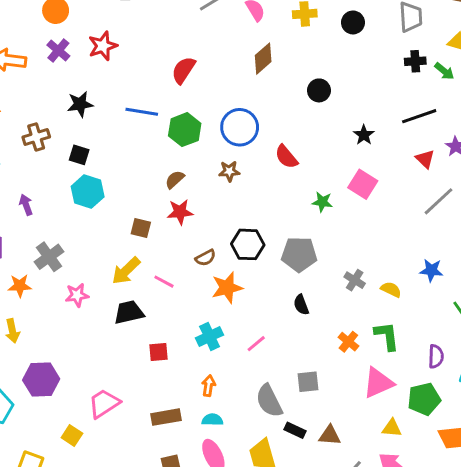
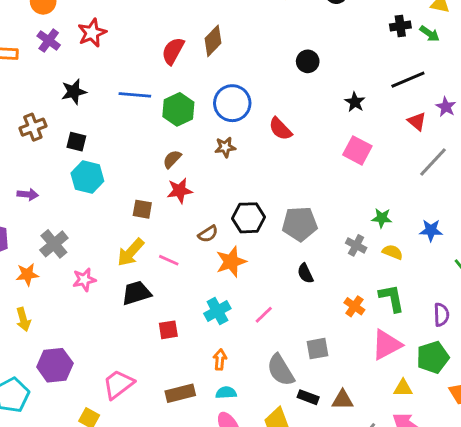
brown diamond: (263, 59) -> (213, 41), moved
green star: (322, 202) -> (382, 218), moved
purple arrow: (26, 205) -> (28, 194), turned 120

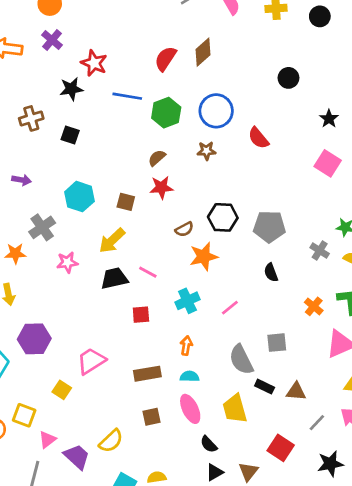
red star: (92, 33) -> (94, 63), moved, turned -30
cyan hexagon: (87, 177) -> (79, 197), moved
pink line: (169, 260) -> (148, 272), moved

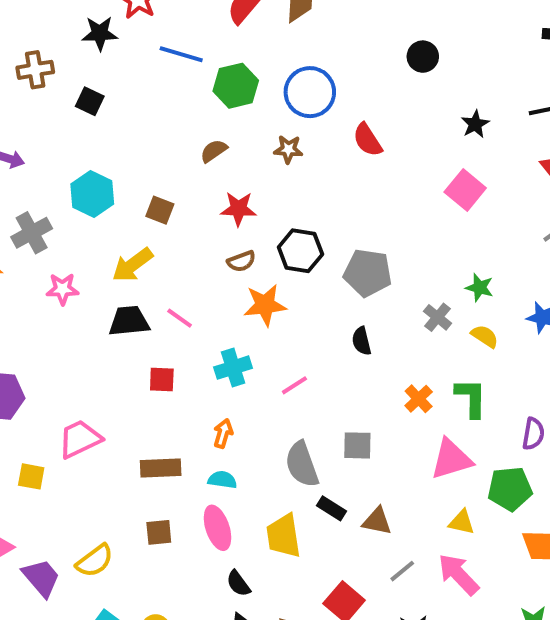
red star: (161, 187) -> (238, 209), moved
yellow square: (62, 390) -> (31, 476), turned -30

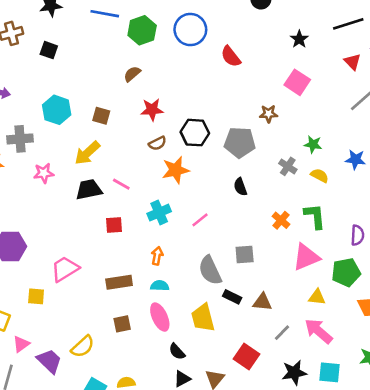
brown star: (288, 149) -> (269, 114), moved
gray cross: (32, 233) -> (20, 139), turned 30

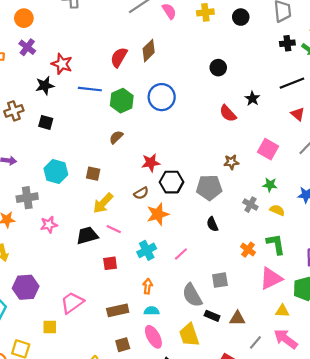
red semicircle: (231, 57) -> (228, 113), moved
pink square: (297, 82) -> (268, 149), moved
red star: (152, 110) -> (151, 163), moved
yellow arrow: (87, 153) -> (103, 203), moved

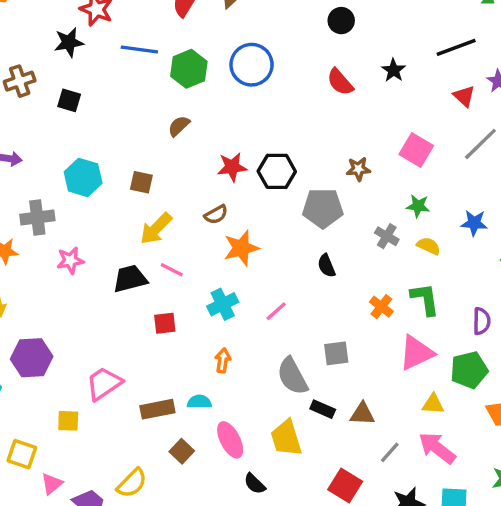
red semicircle: (228, 113) -> (340, 82), moved
black hexagon: (171, 182) -> (277, 171), moved
brown rectangle: (118, 310) -> (157, 409), moved
cyan semicircle: (152, 311) -> (199, 402), moved
brown square: (123, 345) -> (182, 451), turned -32

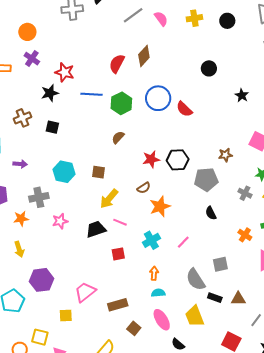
red semicircle: (340, 82) -> (184, 109), moved
cyan semicircle: (199, 402) -> (158, 293), moved

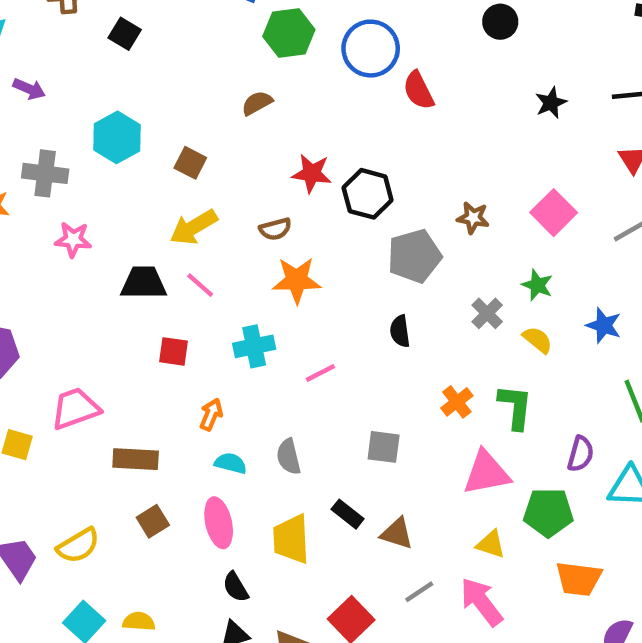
gray pentagon: (206, 179) -> (414, 256), turned -30
orange arrow: (154, 273) -> (211, 415), moved
gray semicircle: (196, 280) -> (289, 457), moved, size x0.7

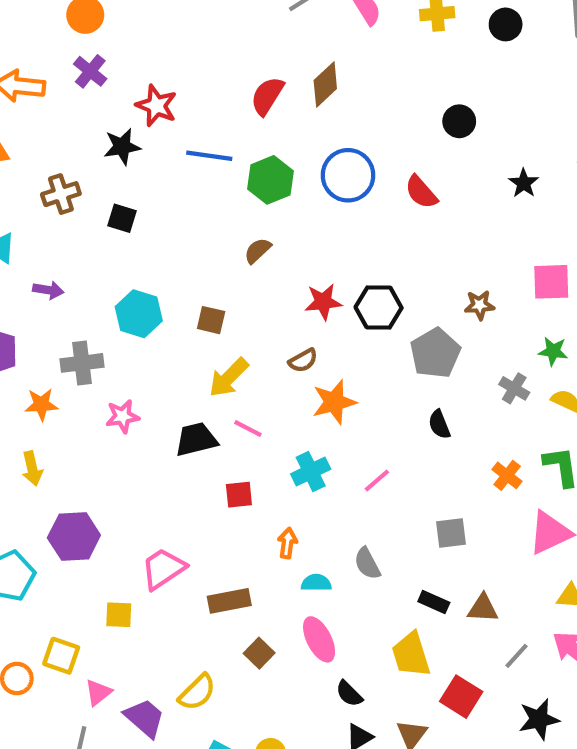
red semicircle: (418, 90) -> (421, 192), moved
pink square: (554, 213) -> (551, 282), turned -33
yellow trapezoid: (291, 539) -> (411, 655), moved

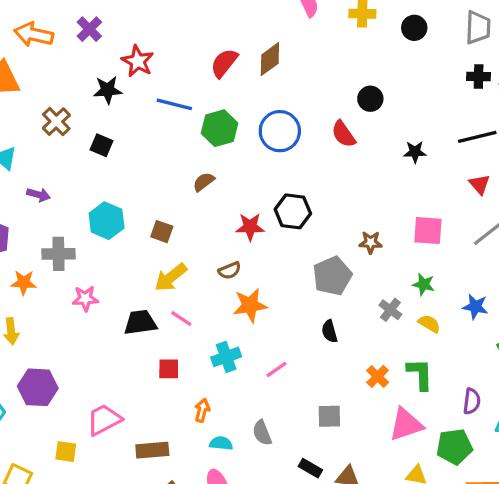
black star: (524, 183) -> (415, 152), turned 30
red semicircle: (421, 192) -> (343, 134), moved
brown cross: (61, 194) -> (56, 122), turned -32
black hexagon: (379, 307) -> (293, 211), moved

